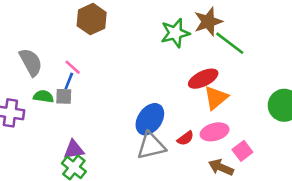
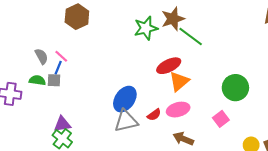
gray semicircle: (31, 62) -> (41, 56), moved, size x0.7
pink square: (242, 151) -> (221, 119), moved

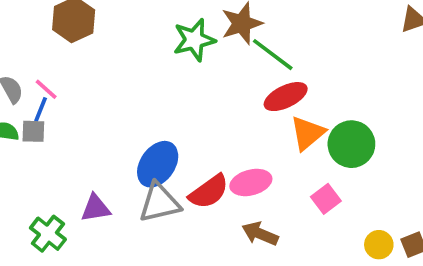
red ellipse: (169, 66) -> (286, 97), moved
orange triangle: (179, 81) -> (308, 133), moved
red semicircle: (154, 115) -> (209, 192), size x1.6
purple triangle: (62, 124) -> (95, 208), moved

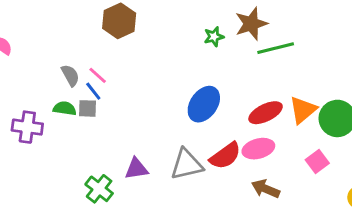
green star: (194, 40) -> (214, 37), size x0.6
green line: (273, 55) -> (276, 48), turned -51
red ellipse: (286, 97) -> (266, 113), moved
blue line: (41, 109) -> (93, 91), turned -60
blue ellipse: (158, 164) -> (204, 104), moved

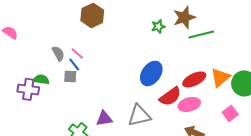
green semicircle: (65, 108) -> (41, 79), moved
red semicircle: (225, 156) -> (170, 96), moved

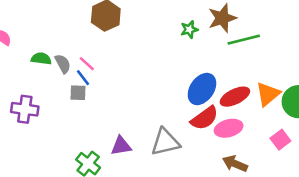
blue ellipse: (151, 73) -> (202, 89), moved
green semicircle: (41, 79) -> (41, 59), moved

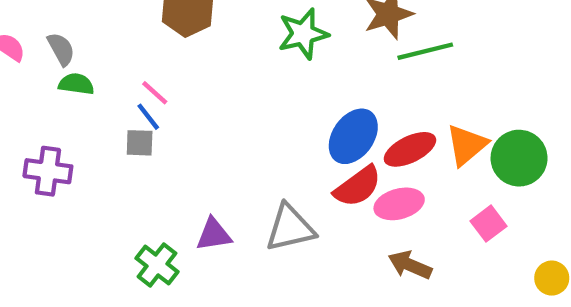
green star: (189, 30) -> (303, 34), moved, size x1.6
gray semicircle: (63, 64) -> (61, 49), moved

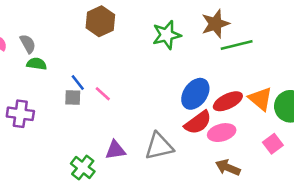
pink line: (155, 93) -> (103, 94), moved
orange triangle: (467, 145) -> (260, 99), turned -40

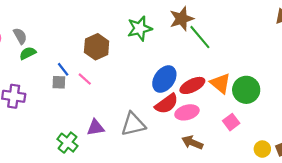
brown hexagon: (100, 21) -> (97, 47), moved
green line: (237, 45) -> (200, 37), turned 64
green semicircle: (37, 64) -> (28, 53), turned -35

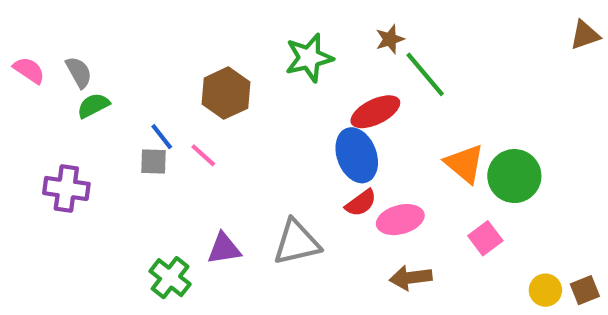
brown star: (182, 19) -> (390, 39), size x0.6
blue ellipse: (164, 79) -> (357, 155), turned -56
red ellipse: (192, 85) -> (375, 112), moved
red semicircle: (167, 104) -> (361, 203), size x0.7
brown arrow: (192, 143) -> (411, 278), turned -30

